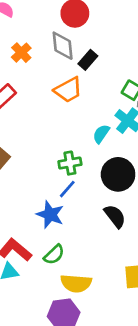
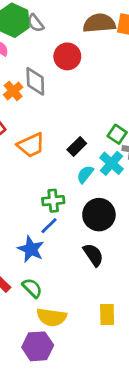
gray diamond: (63, 46) -> (35, 81), moved
black rectangle: (88, 60) -> (77, 147), moved
orange trapezoid: (68, 90) -> (31, 145), moved
green semicircle: (54, 255) -> (32, 288), turned -95

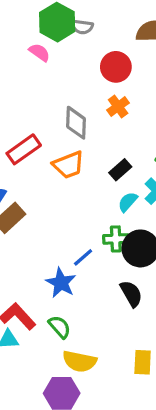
gray semicircle: (35, 23) -> (82, 27), turned -48
gray diamond: (35, 81) -> (76, 123), moved
orange cross: (13, 91) -> (118, 106), moved
green cross: (53, 201) -> (116, 239), moved

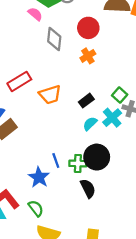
gray diamond: (76, 123) -> (54, 39), moved
green cross: (116, 239) -> (78, 163), moved
blue line: (83, 257) -> (56, 160), turned -72

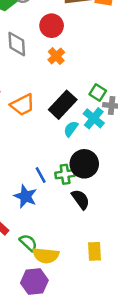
black rectangle: (86, 101) -> (63, 105), size x1.6
green semicircle: (36, 208) -> (28, 243), moved

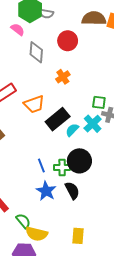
orange cross: (56, 56) -> (63, 77), moved
green square: (98, 93) -> (99, 102), turned -32
black rectangle: (63, 105) -> (58, 119), moved
blue star: (25, 196) -> (46, 191), moved

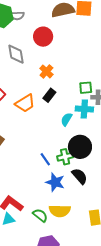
black rectangle: (58, 119) -> (49, 95), moved, size x0.6
cyan cross: (93, 124) -> (84, 109), turned -30
yellow semicircle: (37, 234) -> (60, 211), moved

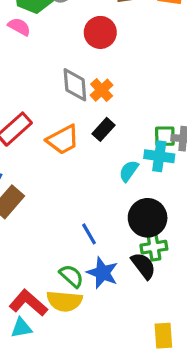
gray diamond: (16, 54) -> (75, 85), moved
green square: (86, 88) -> (165, 136), moved
green cross: (65, 157) -> (154, 247), moved
yellow semicircle: (60, 211) -> (64, 301), moved
green semicircle: (40, 215) -> (71, 276), moved

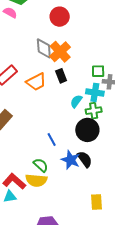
orange cross: (102, 90) -> (60, 52), size x1.5
black rectangle: (104, 129) -> (61, 76), turned -64
green square: (165, 136) -> (98, 71), moved
green cross: (154, 247) -> (94, 111), moved
blue star: (103, 273) -> (71, 160), moved

